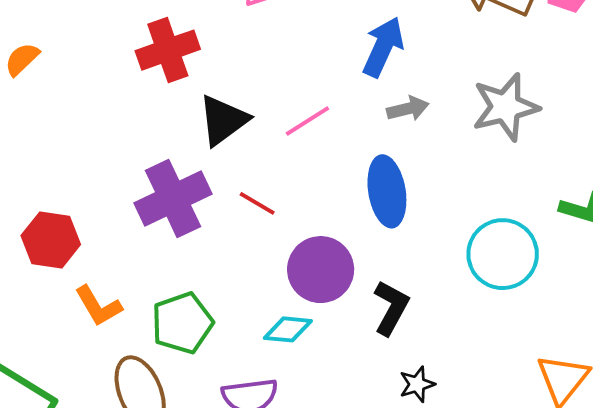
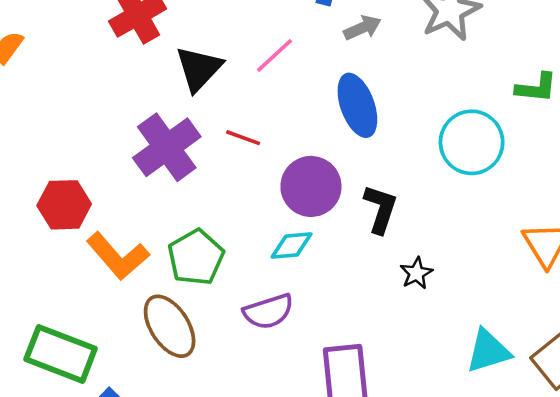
orange L-shape: (98, 306) -> (118, 256), size x1.4

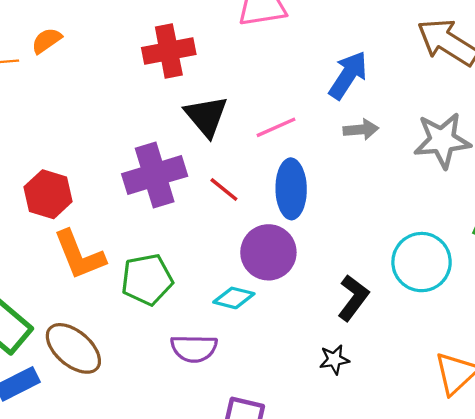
black triangle: (199, 69) -> (206, 116), turned -42
blue ellipse: (357, 105) -> (291, 189), moved
black L-shape: (380, 209) -> (353, 298), moved
brown ellipse: (170, 326) -> (73, 348), moved, turned -36

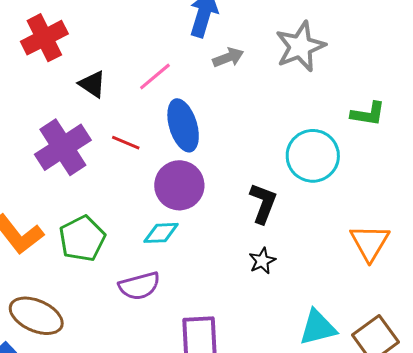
black triangle: (206, 116) -> (92, 84), size x0.7

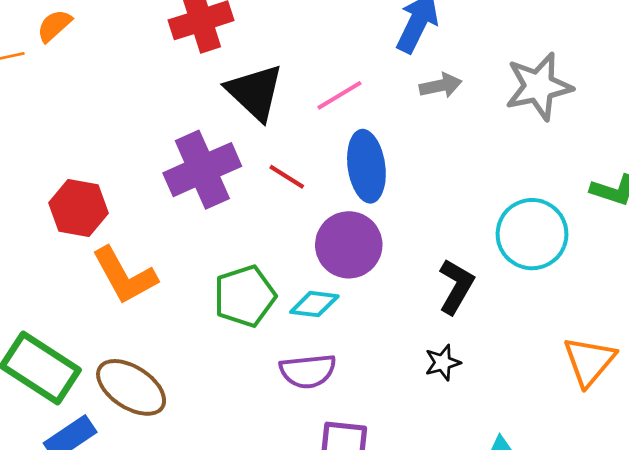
black triangle: (92, 84) -> (255, 92), size x1.6
green pentagon: (82, 239) -> (245, 296), moved
purple semicircle: (139, 286) -> (308, 371), moved

